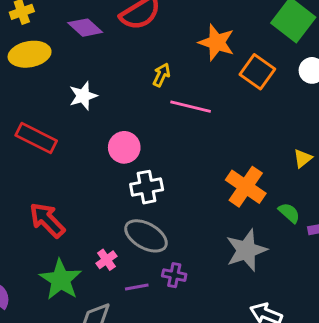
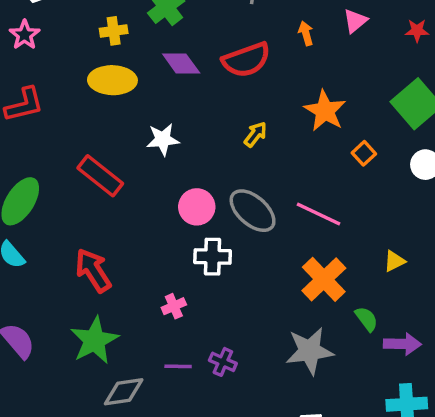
orange square: (257, 72) -> (364, 153), size x0.6
pink line: (191, 107) -> (319, 214), moved
gray ellipse: (146, 236) -> (253, 211), moved
pink cross: (106, 260) -> (174, 306), moved

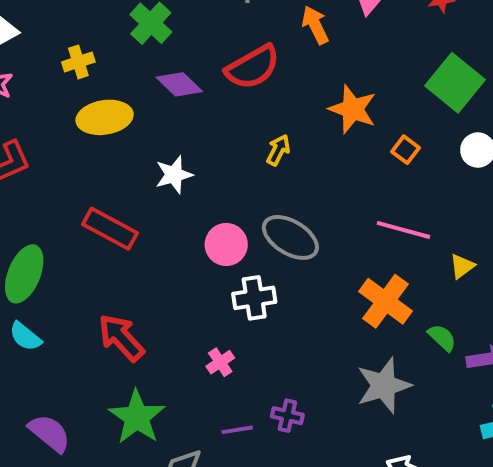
yellow cross: (114, 31) -> (78, 62), moved
orange arrow: (306, 33) -> (315, 25), size x1.4
pink line: (319, 214) -> (404, 230), moved

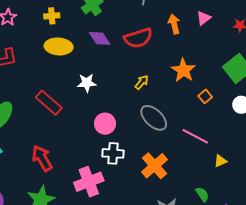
gray ellipse: (290, 237) -> (154, 118), moved
orange cross: (385, 301) -> (154, 166), moved
pink cross: (220, 362) -> (89, 182), size x2.0

